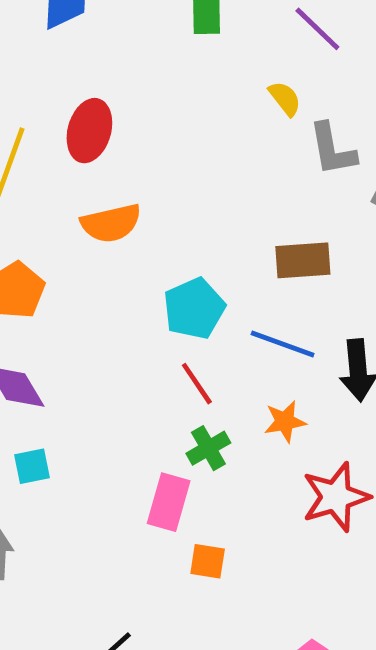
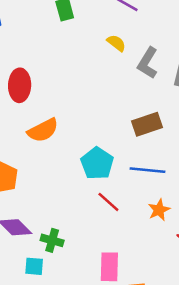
gray L-shape: (332, 149) -> (148, 63), turned 56
green cross: (208, 448) -> (52, 240), moved, turned -30
cyan square: (32, 466) -> (34, 266), turned 30

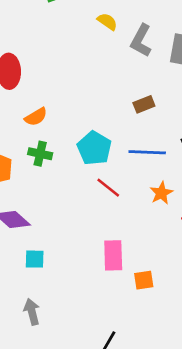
brown rectangle: (147, 124) -> (144, 104), size x0.7
orange semicircle: (43, 130) -> (36, 117), size x0.7
green cross: (52, 240) -> (40, 154), moved

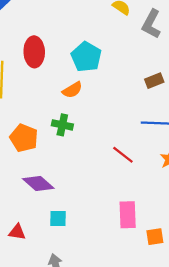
orange semicircle: (36, 117) -> (72, 90), moved
cyan pentagon: (94, 148) -> (86, 57), moved

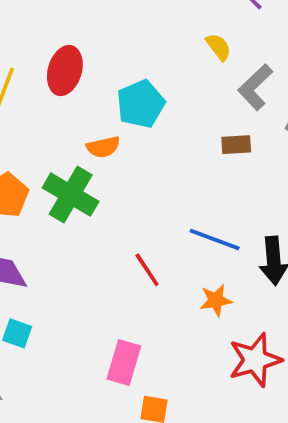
brown rectangle: (154, 81) -> (236, 145), moved
green cross: (62, 125) -> (71, 195), size x1.6

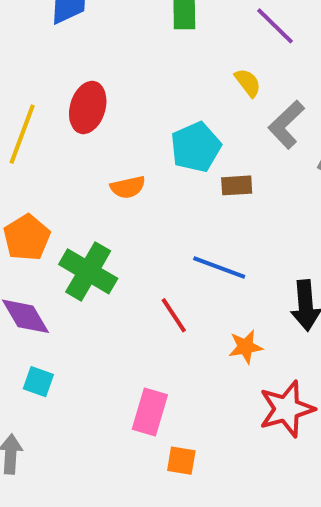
cyan pentagon: (141, 104) -> (196, 147), moved
brown rectangle: (236, 145) -> (237, 185), moved
green cross: (71, 195) -> (88, 271), moved
blue line: (215, 239) -> (219, 267), moved

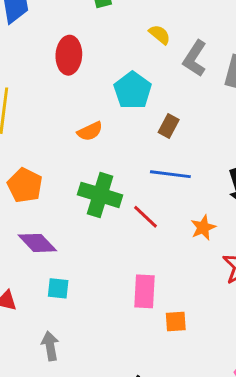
red ellipse: (88, 107) -> (69, 55), moved
brown rectangle: (237, 185) -> (169, 126), moved, turned -45
green cross: (88, 271) -> (100, 195), moved

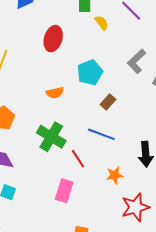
yellow semicircle: (160, 35) -> (102, 23), moved
pink rectangle: (145, 291) -> (64, 191), moved

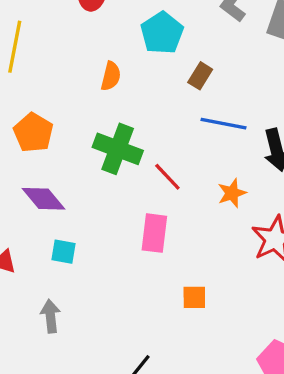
orange semicircle: (55, 93) -> (111, 76), turned -54
blue line: (101, 134) -> (223, 124), moved

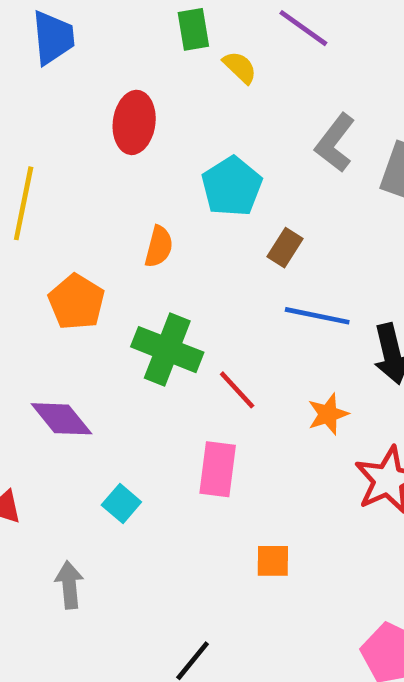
orange pentagon: (33, 133) -> (76, 302), moved
cyan square: (63, 252) -> (121, 503), moved, turned 30

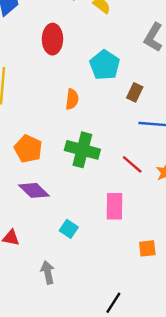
orange pentagon: (76, 302) -> (28, 149), moved
red line: (237, 390) -> (132, 164), moved

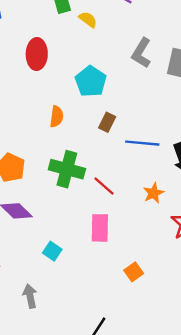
brown rectangle: (135, 92) -> (107, 122), moved
red line: (132, 164) -> (104, 186), moved
orange square: (147, 248) -> (134, 272), turned -30

